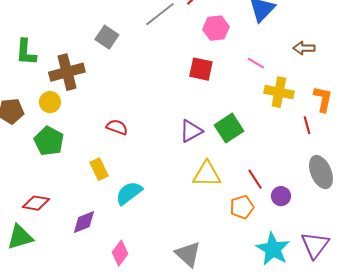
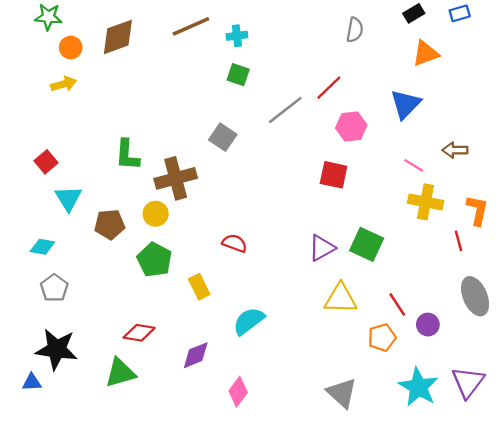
pink line: (256, 63) -> (414, 165), moved
green square: (229, 128) -> (367, 244), turned -32
yellow rectangle: (99, 169) -> (199, 287), moved
gray triangle: (188, 254) -> (342, 393), moved

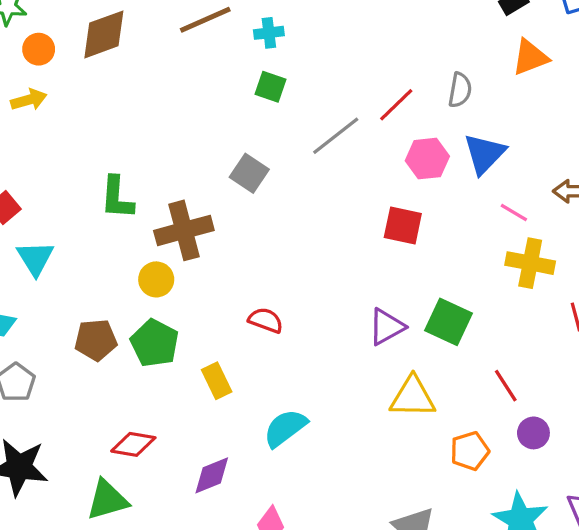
gray semicircle: (355, 30) -> (460, 90), moved
blue triangle: (405, 104) -> (484, 154), moved
brown pentagon: (110, 224) -> (96, 340), moved
red line: (397, 304) -> (506, 386), moved

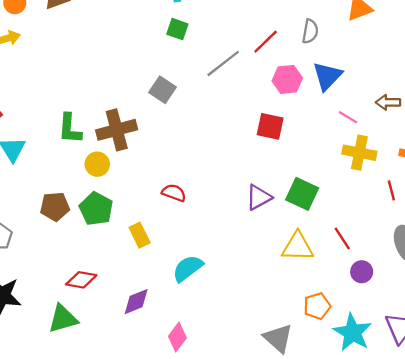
green L-shape: (117, 198) -> (70, 129), moved
yellow triangle: (413, 397) -> (298, 247), moved
orange pentagon: (470, 451) -> (317, 306), moved

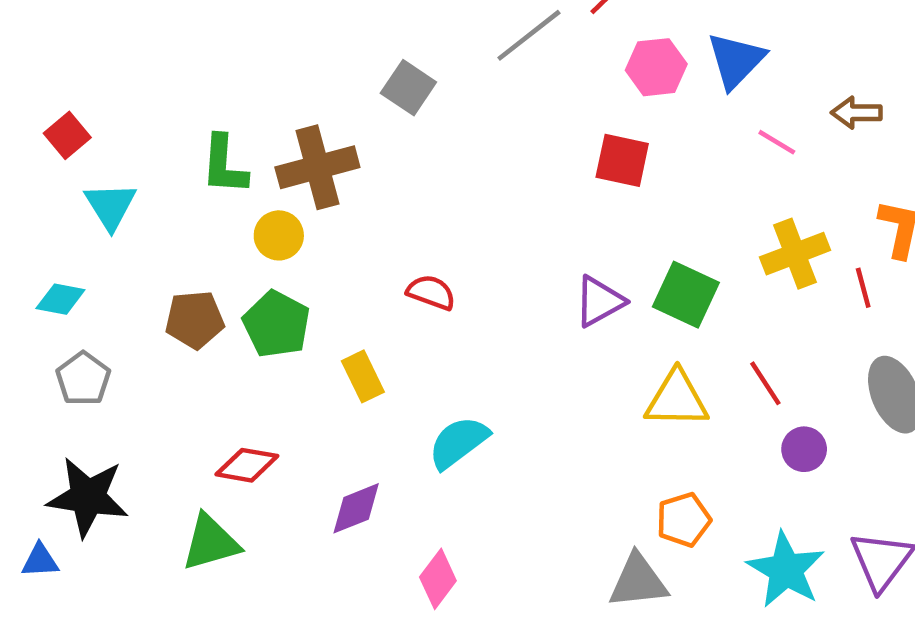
yellow cross: (359, 153) -> (795, 254), moved, turned -32
orange pentagon: (317, 306) -> (684, 520), moved
gray triangle: (278, 338) -> (638, 581), turned -48

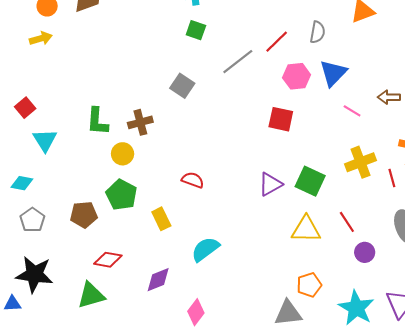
brown cross: (317, 167) -> (140, 122), size x0.7
brown pentagon: (195, 320) -> (84, 215), moved

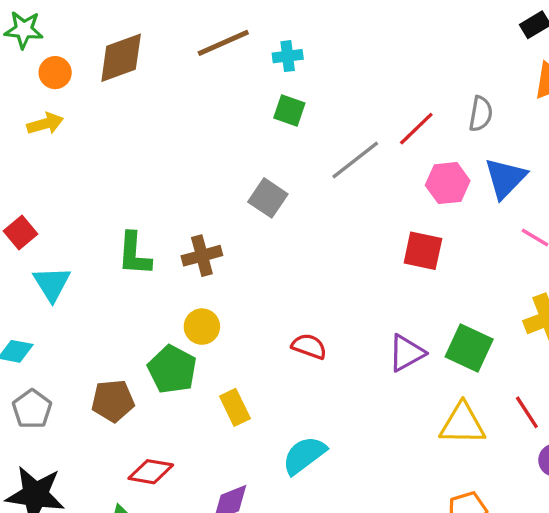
yellow circle: (123, 154) -> (202, 327), moved
red semicircle: (193, 180) -> (309, 346), moved

